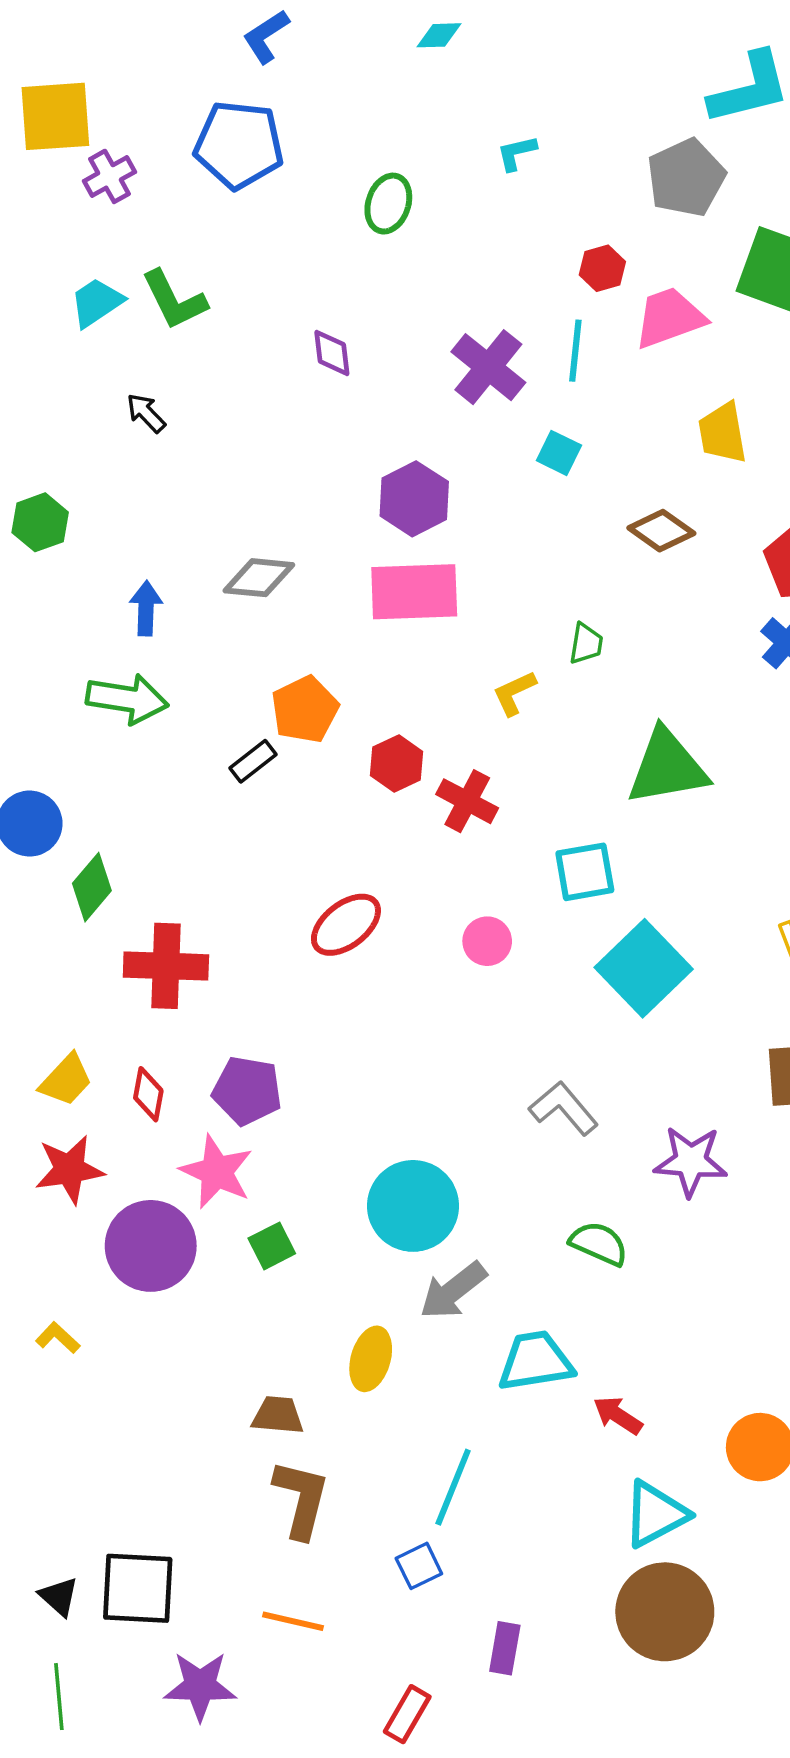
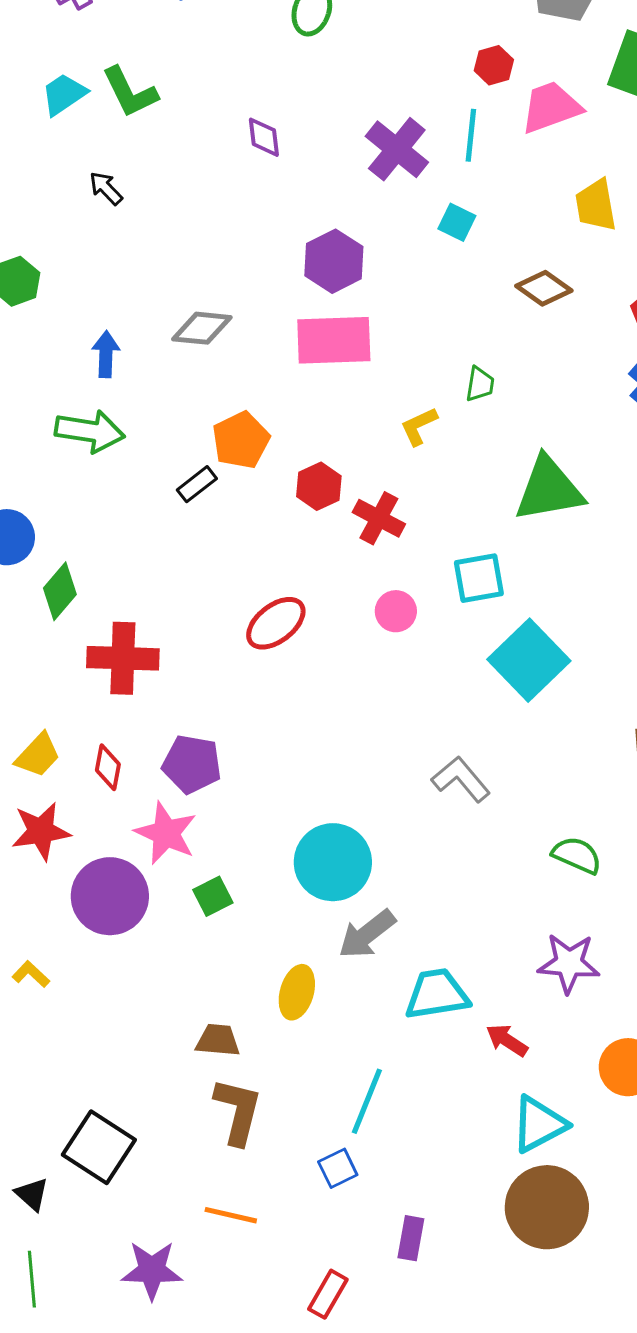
pink circle: (487, 941) -> (396, 611), moved
purple star: (691, 1161) -> (569, 963), moved
green semicircle: (599, 1244) -> (577, 855), moved
black square: (138, 1588) -> (99, 1147), moved, turned 30

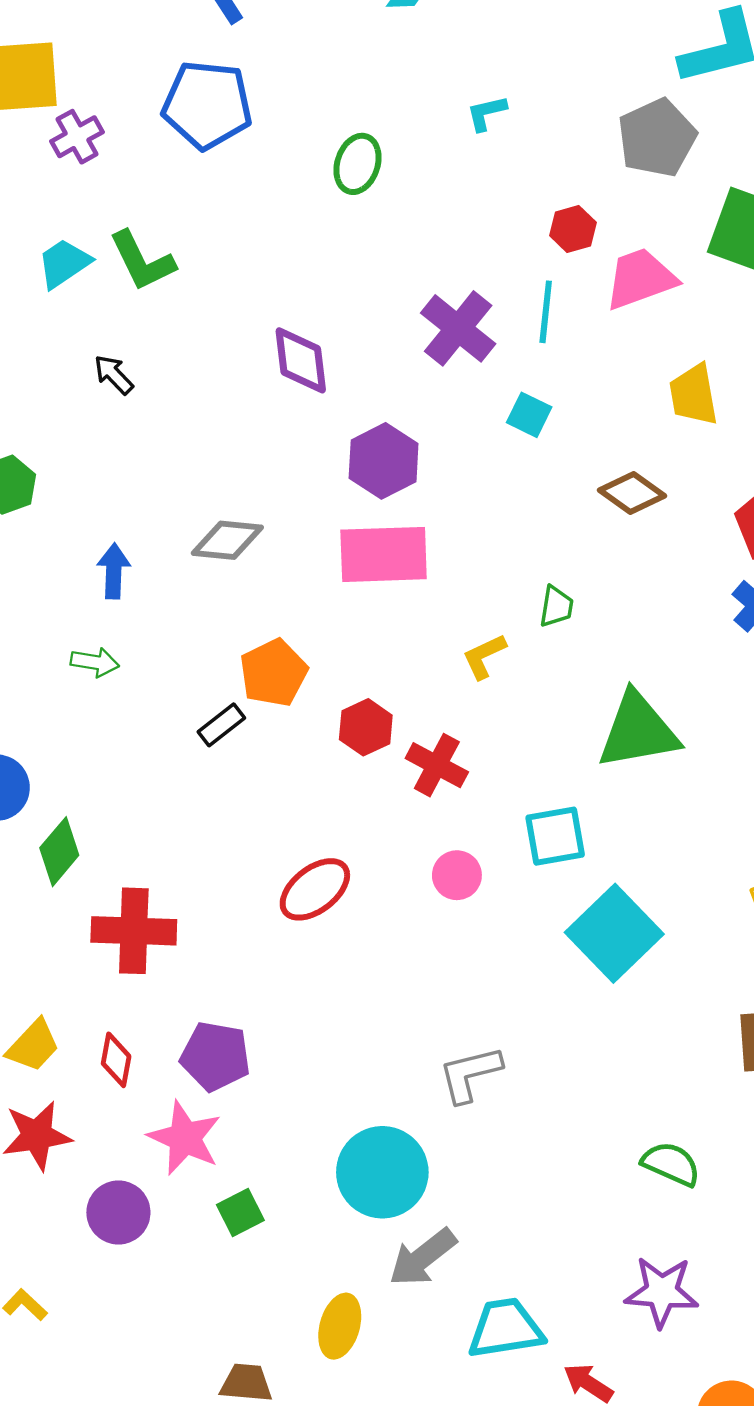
purple diamond: (264, 137) -> (301, 360), moved, size x1.4
green arrow: (90, 431) -> (95, 662), size x0.6
gray L-shape: (461, 779) -> (470, 1074), moved, turned -64
purple circle: (110, 896) -> (118, 1212), size x0.7

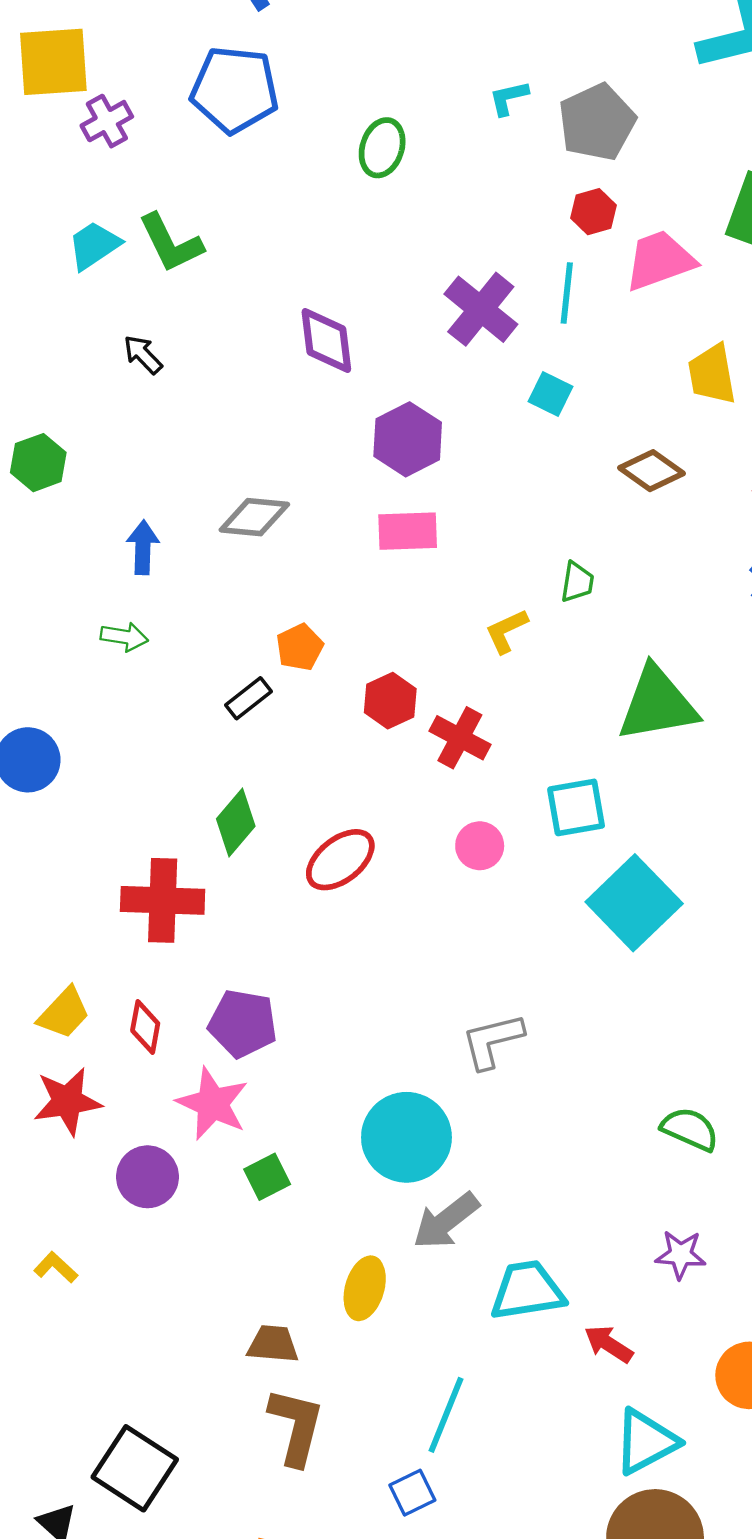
gray pentagon: (657, 138) -> (597, 122), moved
pink rectangle: (384, 554) -> (408, 531), size x0.7
orange pentagon: (273, 673) -> (300, 647), size x0.7
green diamond: (59, 852) -> (236, 823), moved
purple star: (662, 1292) -> (681, 1255), size x0.7

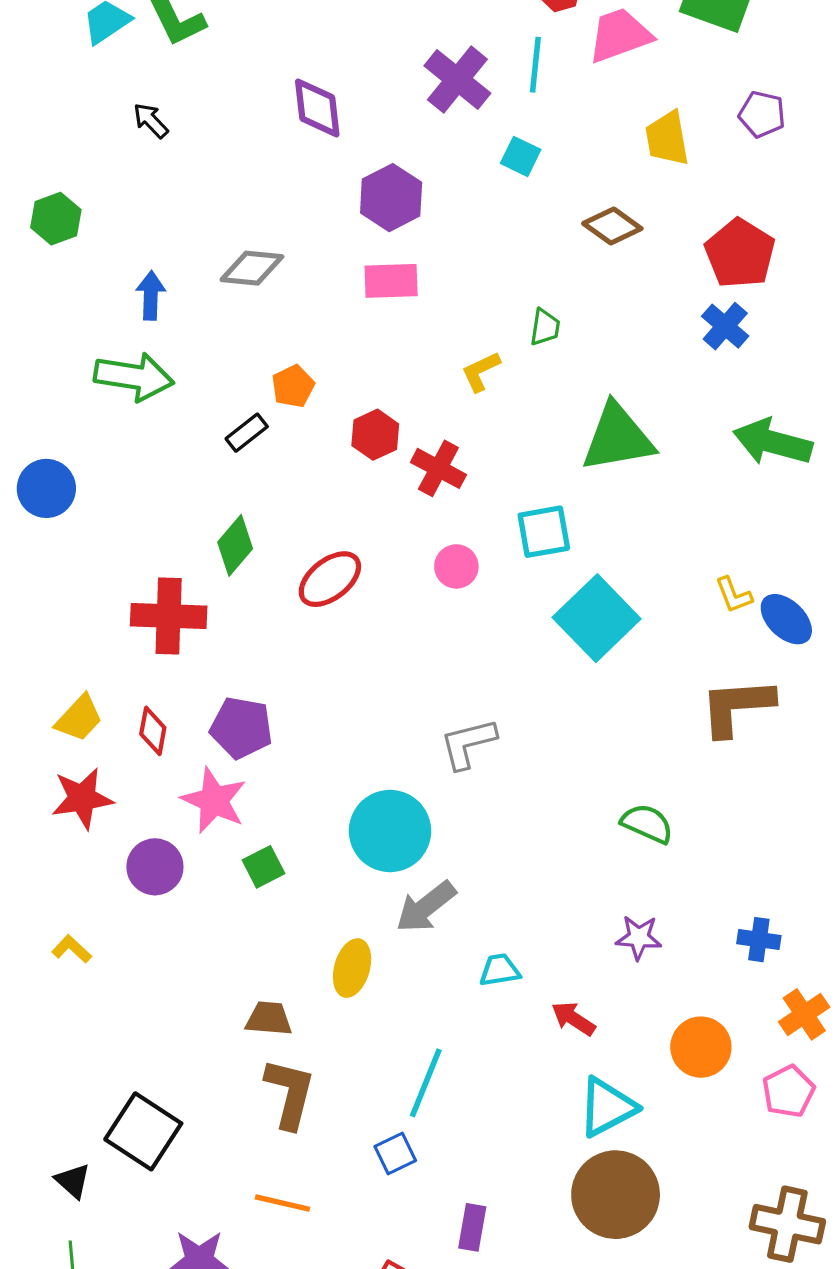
green arrow: (124, 637) -> (134, 377), size x1.8
cyan trapezoid: (527, 1291) -> (500, 970), size x0.6

